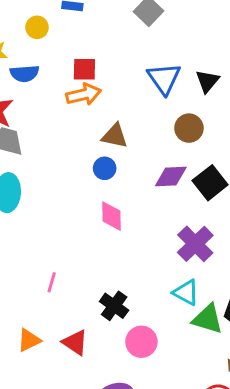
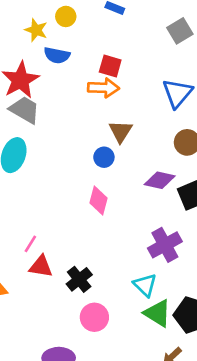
yellow circle: (37, 27) -> (66, 16), moved
brown triangle: (115, 136) -> (121, 131), turned 35
red triangle: (75, 342) -> (41, 266), moved, turned -40

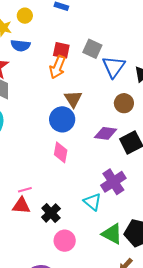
gray square: (180, 31) -> (92, 49), moved, turned -30
orange arrow: (103, 88) -> (58, 67), turned 115
blue circle: (104, 157) -> (62, 119), size x1.6
pink line: (30, 244) -> (25, 190), moved, turned 48
cyan triangle: (145, 285) -> (92, 202), moved

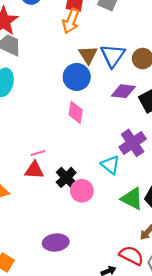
blue triangle: (114, 67) -> (113, 56), moved
pink circle: (65, 241) -> (82, 191), moved

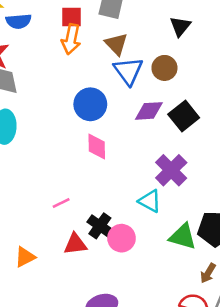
brown triangle: (88, 55) -> (116, 44), moved
red triangle: (34, 170) -> (75, 244), moved

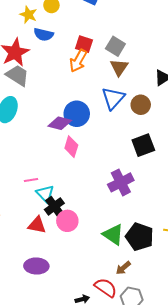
brown triangle: (116, 44) -> (119, 67), moved
purple diamond: (149, 111) -> (60, 123), moved
cyan triangle: (150, 201) -> (45, 194), moved
red triangle: (75, 244) -> (37, 225), moved

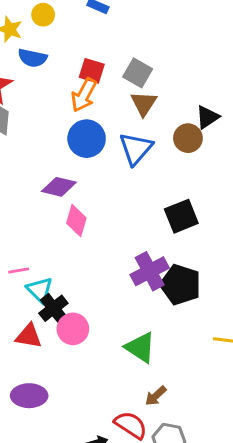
brown circle: (141, 105) -> (188, 138), moved
blue circle: (77, 114) -> (87, 139), moved
black pentagon: (140, 237) -> (181, 285), moved

